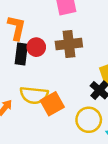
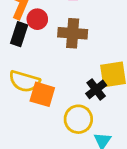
red circle: (36, 47) -> (37, 19), moved
orange square: (52, 104) -> (42, 94), turned 35

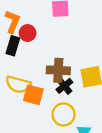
brown cross: (73, 33) -> (58, 70), moved
black cross: (96, 89) -> (64, 86), moved

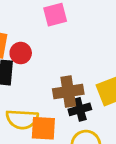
black cross: (64, 86) -> (80, 109), turned 35

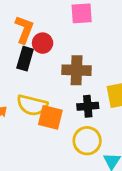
brown cross: (68, 92) -> (77, 70), moved

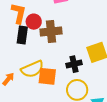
brown cross: (77, 70) -> (51, 32), moved
yellow semicircle: (32, 105) -> (32, 69), turned -30

